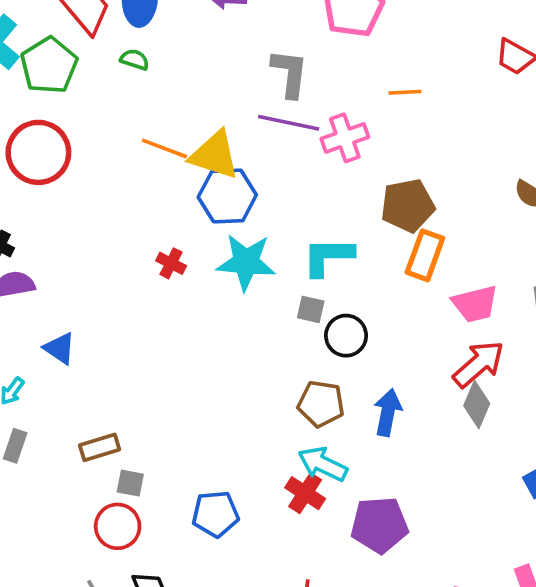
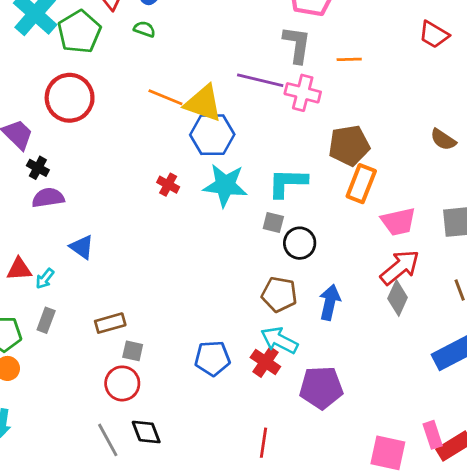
gray L-shape: (290, 73) -> (297, 45), moved
pink cross: (345, 138) -> (303, 93), turned 32
blue pentagon: (215, 514) -> (212, 358), moved

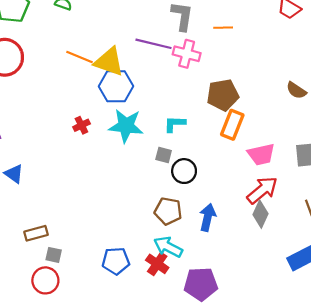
cyan L-shape: (288, 183) -> (175, 124), size x0.7
red cross: (168, 185) -> (81, 125), turned 35

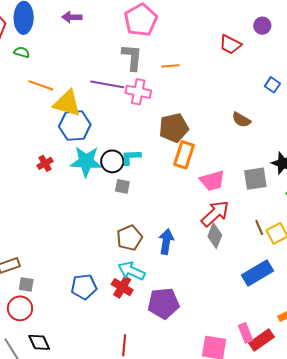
orange line: (79, 57) -> (41, 85), moved
black circle: (184, 171) -> (112, 161), moved
brown pentagon: (168, 211) -> (129, 238), turned -30

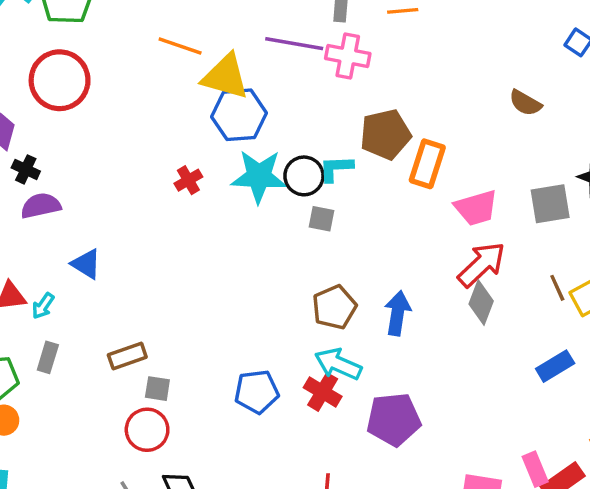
brown pentagon: (174, 128) -> (385, 134), moved
blue rectangle: (258, 273) -> (555, 366), size x0.7

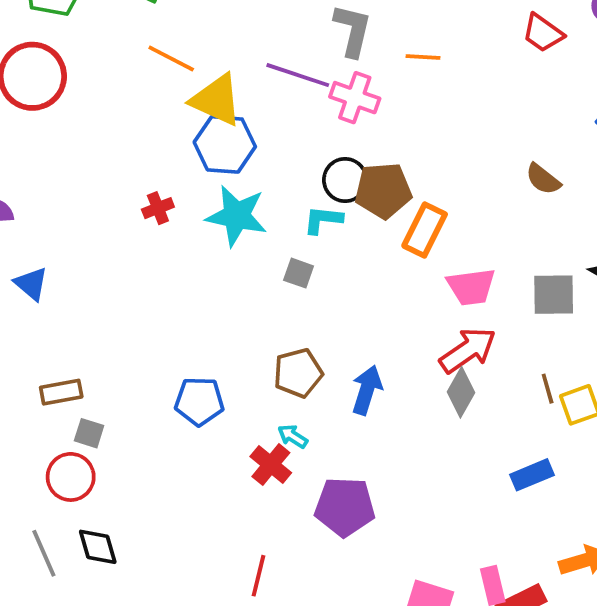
black circle: (304, 176) -> (345, 180), moved
cyan arrow: (338, 364) -> (293, 436), size x0.6
blue pentagon: (257, 392) -> (199, 401), moved

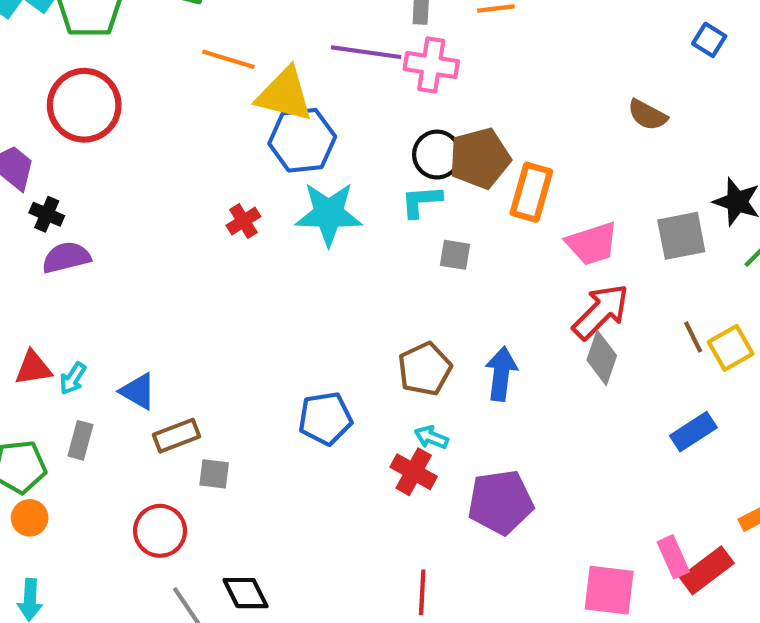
gray square: (299, 273) -> (455, 255), moved
blue triangle: (31, 284) -> (138, 391), moved
red circle: (71, 477) -> (160, 531), moved

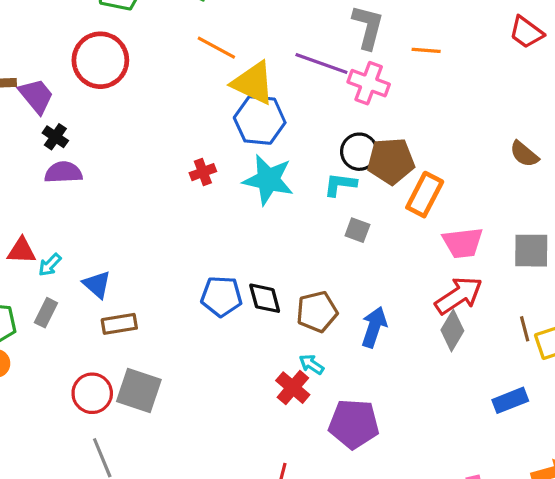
blue pentagon: (325, 418) -> (221, 296), moved
gray square: (214, 474) -> (139, 390), moved, size x1.8
black diamond: (246, 593) -> (265, 298), moved

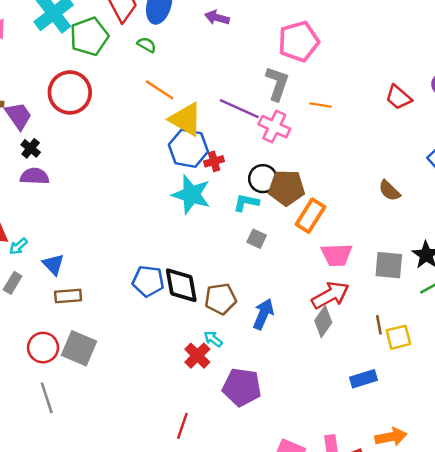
red cross: (203, 172) -> (214, 161), moved
black diamond: (265, 298) -> (181, 285), size x1.4

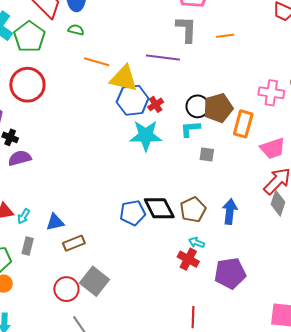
pink cross: (274, 127) -> (271, 93), moved
blue triangle: (53, 264) -> (55, 222), turned -42
gray square: (79, 348) -> (95, 281), turned 32

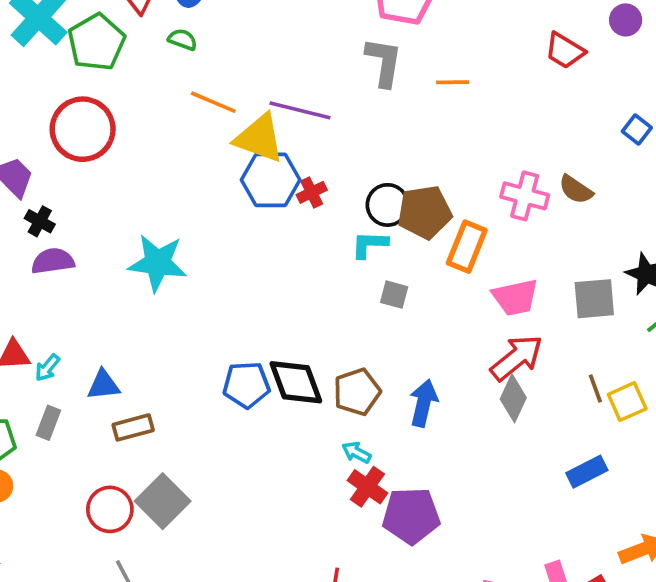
purple line: (163, 58) -> (300, 110), moved
cyan star: (146, 136) -> (158, 263), moved
red cross: (188, 259) -> (367, 487), moved

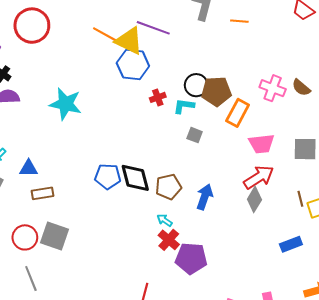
orange line: (213, 102) -> (105, 34), moved
red cross: (312, 192) -> (158, 97), moved
gray square: (163, 501) -> (55, 236), turned -32

